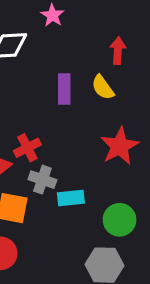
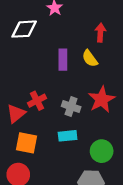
gray cross: (42, 180) -> (71, 107), moved

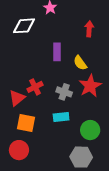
yellow semicircle: (90, 58) -> (80, 63), moved

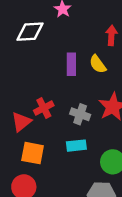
yellow semicircle: (80, 63) -> (98, 64), moved

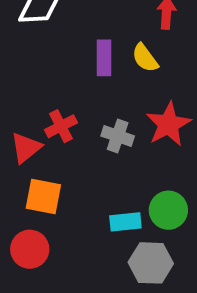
cyan rectangle: (76, 146) -> (125, 222), moved

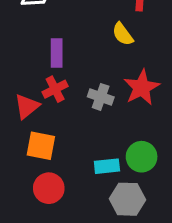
purple rectangle: (104, 58) -> (57, 53), moved
red circle: (30, 249) -> (49, 188), moved

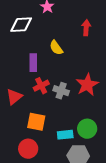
yellow semicircle: (123, 34) -> (56, 48), moved
red cross: (55, 89) -> (41, 86), moved
orange square: (41, 146) -> (36, 122), moved

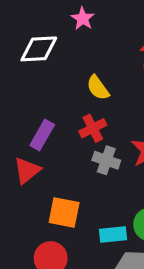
purple rectangle: (33, 63) -> (42, 135), moved, turned 30
red cross: (41, 86) -> (93, 128), moved

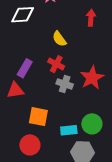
red cross: (93, 128) -> (56, 64), turned -35
red triangle: (27, 170) -> (15, 90), turned 30

